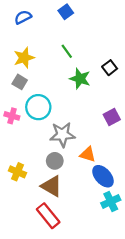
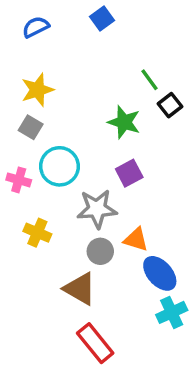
green line: (67, 51) -> (150, 80), moved
purple square: (112, 117) -> (129, 173), moved
gray circle: (55, 161) -> (100, 251), moved
yellow cross: (17, 172) -> (37, 233), moved
red rectangle: (48, 216) -> (95, 343), moved

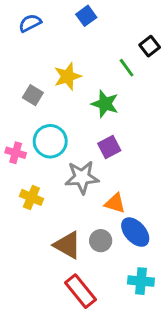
yellow star: (37, 90) -> (67, 76), moved
black square: (170, 105) -> (150, 46), moved
gray square: (31, 127) -> (33, 95), moved
gray circle: (100, 251) -> (101, 241), moved
cyan cross: (172, 312) -> (141, 281), moved, turned 30

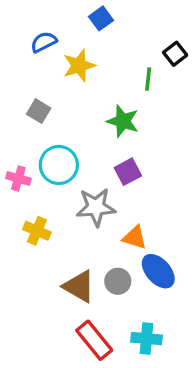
blue semicircle: (30, 23) -> (44, 42), moved
green line: (127, 68) -> (148, 79), turned 42
yellow star: (67, 76) -> (79, 66), moved
cyan cross: (141, 281) -> (146, 339), moved

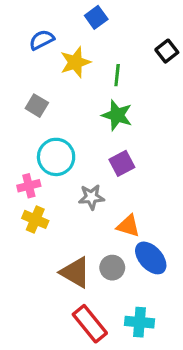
green line: (148, 79) -> (117, 75), moved
pink cross: (18, 178) -> (29, 186), moved, turned -30
gray star: (96, 207) -> (91, 197), size x0.7

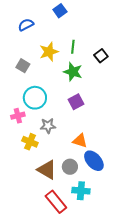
black square: (167, 51) -> (101, 56), moved
yellow star: (75, 62) -> (49, 52), moved
gray star: (91, 197) -> (48, 126), moved
yellow cross: (35, 219) -> (30, 142), moved
cyan cross: (140, 322) -> (81, 191), moved

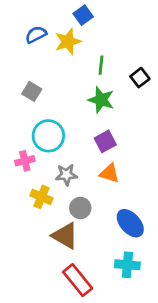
yellow star: (49, 52) -> (68, 42), moved
orange triangle: (80, 141) -> (109, 173), moved
gray circle: (70, 167) -> (80, 208), moved
cyan cross: (81, 191) -> (127, 265), moved

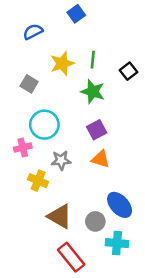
yellow star: (68, 42) -> (62, 63), moved
gray circle: (80, 208) -> (95, 221), moved

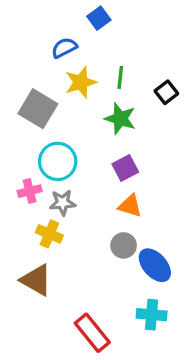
blue semicircle: (33, 32) -> (64, 48), moved
gray square: (29, 84) -> (38, 109), size x1.6
gray star: (61, 160) -> (63, 203), moved
brown triangle: (60, 216) -> (36, 280), moved
gray circle: (95, 221) -> (124, 245), moved

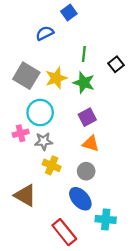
yellow star: (81, 82) -> (56, 78), moved
yellow cross: (49, 234) -> (52, 165), moved
blue ellipse: (155, 265) -> (80, 199), moved

